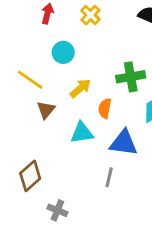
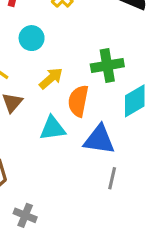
orange semicircle: (105, 108) -> (78, 101), size x1.4
gray line: (109, 177) -> (112, 178), moved

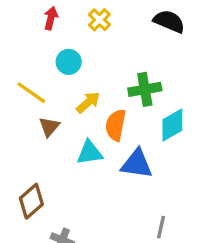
gray line: (112, 178) -> (161, 227), moved

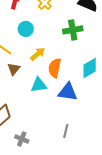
green cross: (145, 89) -> (73, 30), moved
gray line: (161, 227) -> (66, 131), moved

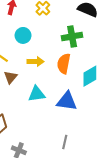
yellow arrow: (38, 54) -> (36, 62), turned 42
orange semicircle: (55, 68) -> (64, 64), moved

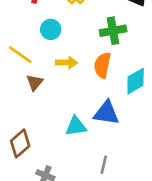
cyan triangle: (37, 94) -> (76, 126), moved

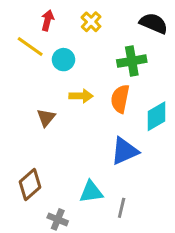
yellow line: (20, 55) -> (30, 47), moved
blue triangle: (106, 113) -> (125, 151), turned -32
cyan triangle: (76, 126) -> (91, 192), moved

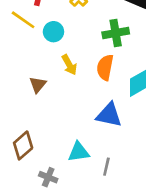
yellow arrow: (81, 96) -> (69, 65), turned 60
blue triangle: (125, 151) -> (109, 115), turned 36

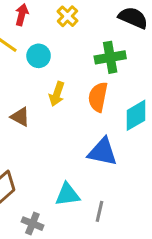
yellow arrow: (69, 65) -> (57, 94), turned 48
brown triangle: (38, 85) -> (20, 117), turned -42

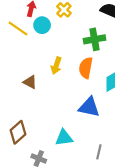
cyan circle: (39, 56) -> (42, 25), moved
gray line: (100, 211) -> (99, 152), moved

